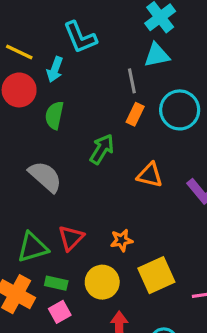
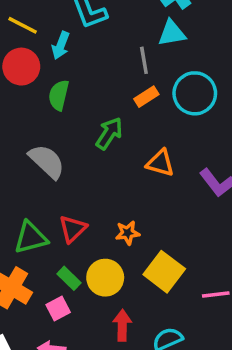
orange rectangle: (135, 114) -> (146, 97), turned 30
yellow square: (156, 275) -> (164, 272), turned -30
green rectangle: (56, 283) -> (69, 278), moved, turned 30

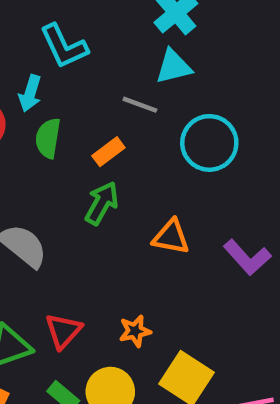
gray line: (144, 60) -> (140, 105), turned -56
green semicircle: (59, 95) -> (48, 138), moved
orange rectangle: (146, 97) -> (108, 152), moved

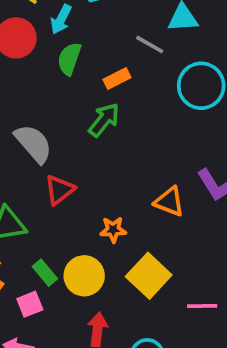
orange triangle: (171, 237) -> (169, 202), moved
red triangle: (63, 331) -> (59, 190), moved

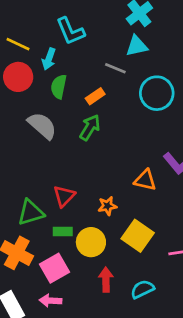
gray semicircle: (33, 143) -> (42, 126), moved
red triangle: (59, 190) -> (64, 196), moved
green rectangle: (45, 273) -> (63, 232), moved, turned -42
pink square: (30, 304) -> (54, 268), size x1.5

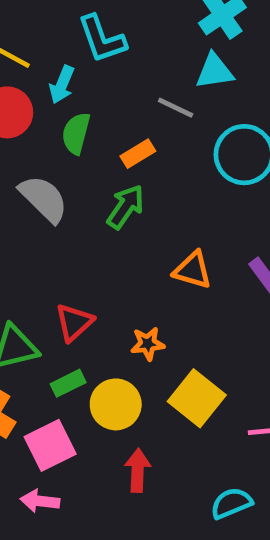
orange triangle: (145, 180) -> (193, 270), moved
green rectangle: (63, 232) -> (68, 383), turned -30
cyan semicircle: (142, 289) -> (231, 503), moved

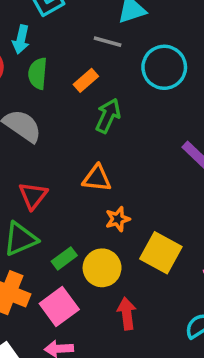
green arrow: (126, 207) -> (108, 116), moved
orange triangle: (193, 270) -> (97, 178), moved
red triangle: (74, 322) -> (33, 196), moved

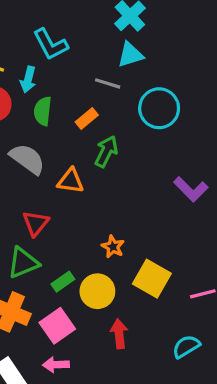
orange triangle: (97, 178) -> (71, 181), moved
orange star: (118, 219) -> (113, 247), turned -30

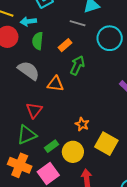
cyan arrow: (28, 79) -> (28, 21), turned 70

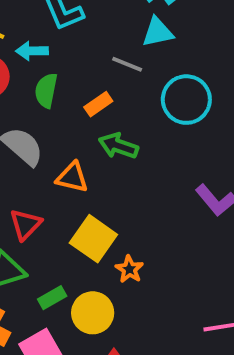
green arrow: (77, 65) -> (118, 146), turned -102
orange star: (82, 124) -> (129, 269), moved
yellow square: (106, 144) -> (93, 239), moved

